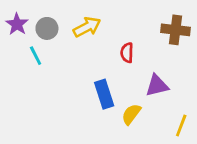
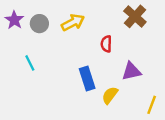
brown cross: (176, 30) -> (135, 16), moved, turned 35
cyan line: (36, 56) -> (30, 63), moved

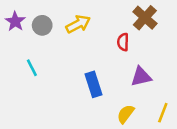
red semicircle: (106, 44) -> (123, 42), moved
yellow semicircle: (110, 95) -> (126, 114), moved

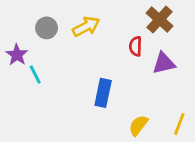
purple star: (15, 21) -> (17, 55), moved
purple triangle: (141, 77) -> (164, 63), moved
blue rectangle: (94, 84) -> (103, 93), turned 30

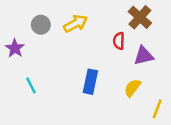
cyan line: (35, 75) -> (31, 85), moved
yellow semicircle: (138, 125) -> (132, 88), moved

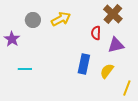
blue rectangle: (90, 82) -> (84, 64), moved
cyan line: (31, 85) -> (25, 69), turned -64

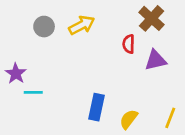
purple star: (12, 39) -> (16, 74), moved
blue rectangle: (84, 64) -> (96, 107), moved
yellow semicircle: (107, 71) -> (129, 119), moved

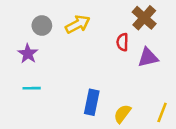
purple star: (16, 74) -> (28, 54), moved

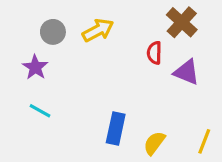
purple triangle: (148, 57) -> (187, 72), turned 35
cyan line: (32, 88) -> (40, 111), turned 30

